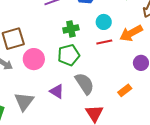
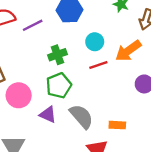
orange rectangle: (125, 90) -> (117, 125), moved, turned 48
purple triangle: (57, 91) -> (48, 115), moved

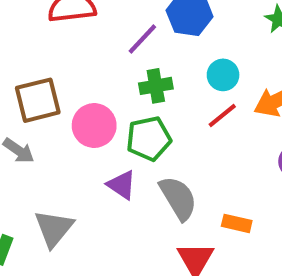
purple line: (33, 25) -> (142, 39), moved, turned -30
red line: (98, 65) -> (222, 116), turned -30
pink circle: (19, 95) -> (94, 126), moved

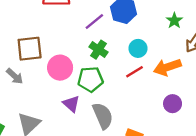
green cross: (156, 86) -> (99, 50), turned 36

